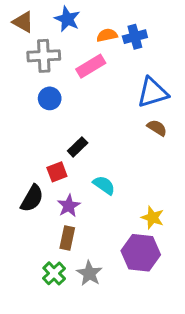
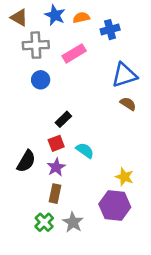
orange semicircle: (107, 35) -> (81, 18), moved
red square: (57, 172) -> (56, 143), moved

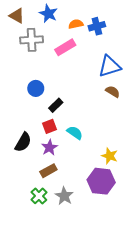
orange semicircle: (81, 18) -> (76, 24), moved
blue circle: (41, 80) -> (36, 88), moved
brown rectangle: (55, 194) -> (48, 171), turned 49

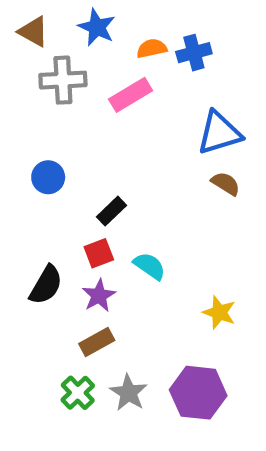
blue circle: (36, 88) -> (48, 177), moved
purple hexagon: (101, 181) -> (198, 393), moved

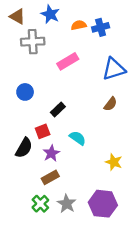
pink rectangle: (131, 95) -> (68, 61), moved
brown semicircle: (226, 184) -> (110, 104), moved, turned 96
red square: (99, 253) -> (43, 131), moved

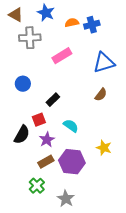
gray star: (67, 204) -> (66, 199), moved
purple hexagon: (103, 204) -> (72, 162), moved

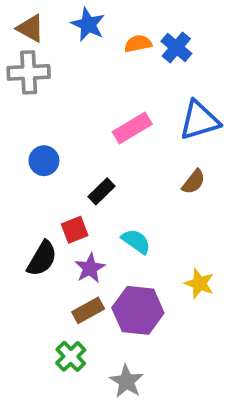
blue cross: (92, 25) -> (176, 47), turned -35
gray cross: (30, 38) -> (29, 72), moved
pink rectangle: (62, 56) -> (132, 128), moved

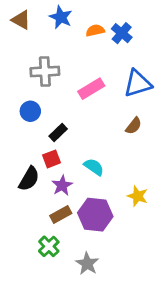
gray cross: (29, 72) -> (45, 72), moved
black rectangle: (102, 191) -> (58, 132), moved

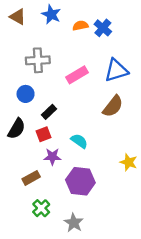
brown semicircle: (134, 126) -> (113, 106), size x1.5
black semicircle: (29, 179) -> (17, 129), moved
purple star: (62, 185) -> (52, 157), turned 30
yellow star: (138, 196) -> (129, 162), moved
brown rectangle: (61, 215) -> (31, 178), moved

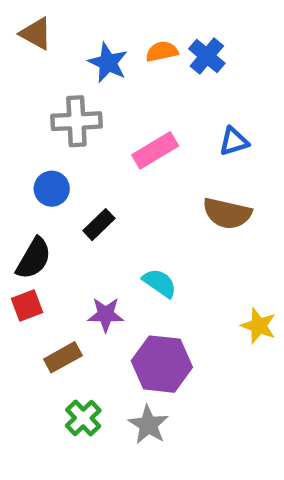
blue star: (51, 14) -> (108, 63), moved
blue triangle: (116, 70) -> (234, 141), size x0.6
brown semicircle: (113, 106) -> (227, 213), turned 65
red square: (43, 134) -> (27, 306), moved
gray star: (74, 223) -> (148, 425), moved

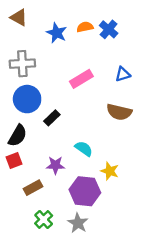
gray cross: (76, 121) -> (22, 64), moved
blue circle: (52, 189) -> (27, 99), size x1.5
yellow star: (259, 326) -> (110, 171), moved

